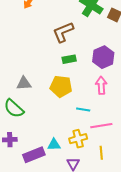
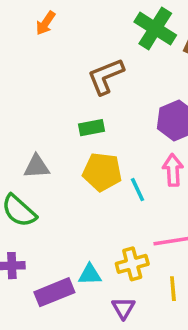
green rectangle: (69, 59) -> (92, 128), moved
cyan line: (83, 109) -> (138, 190), moved, turned 56

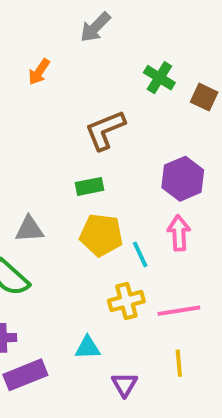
green cross: (155, 29) -> (159, 78), size x0.7
yellow cross: (132, 264) -> (126, 301), moved
purple rectangle: (54, 292) -> (25, 375), moved

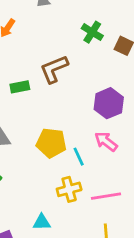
green rectangle: (90, 186) -> (20, 87), moved
pink arrow: (179, 233) -> (106, 141), turned -50

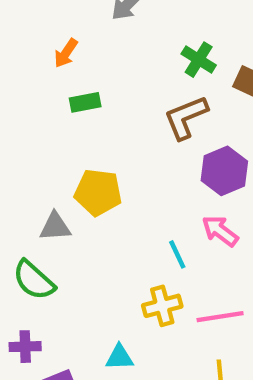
brown L-shape: (54, 69) -> (186, 117), moved
green rectangle: (20, 87) -> (85, 102), moved
yellow pentagon: (51, 143) -> (98, 192), moved

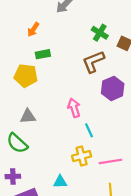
yellow pentagon: (98, 192) -> (26, 76), moved
pink arrow: (220, 231) -> (74, 108), moved, turned 36

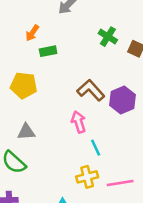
green rectangle: (43, 54) -> (48, 51), moved
brown L-shape: (93, 62) -> (91, 90), moved, turned 70

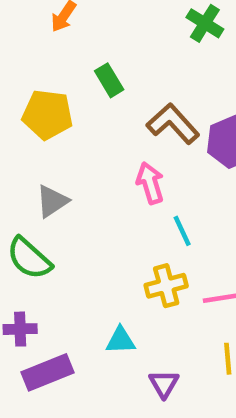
green rectangle: (48, 51) -> (109, 80), moved, turned 70
gray triangle: (26, 132) -> (52, 201), turned -30

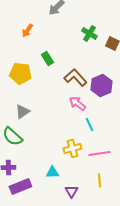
pink arrow: (150, 183) -> (77, 103), moved, turned -36
cyan line: (182, 231) -> (89, 124), moved

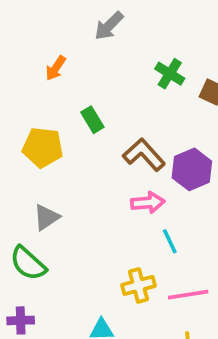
pink arrow: (77, 103) -> (148, 203), turned 138

